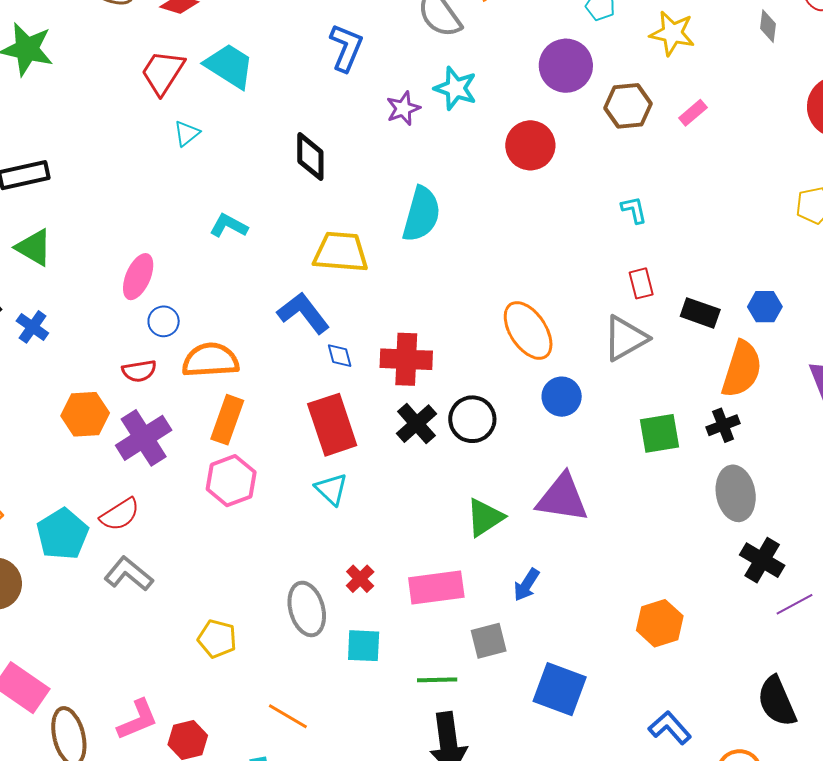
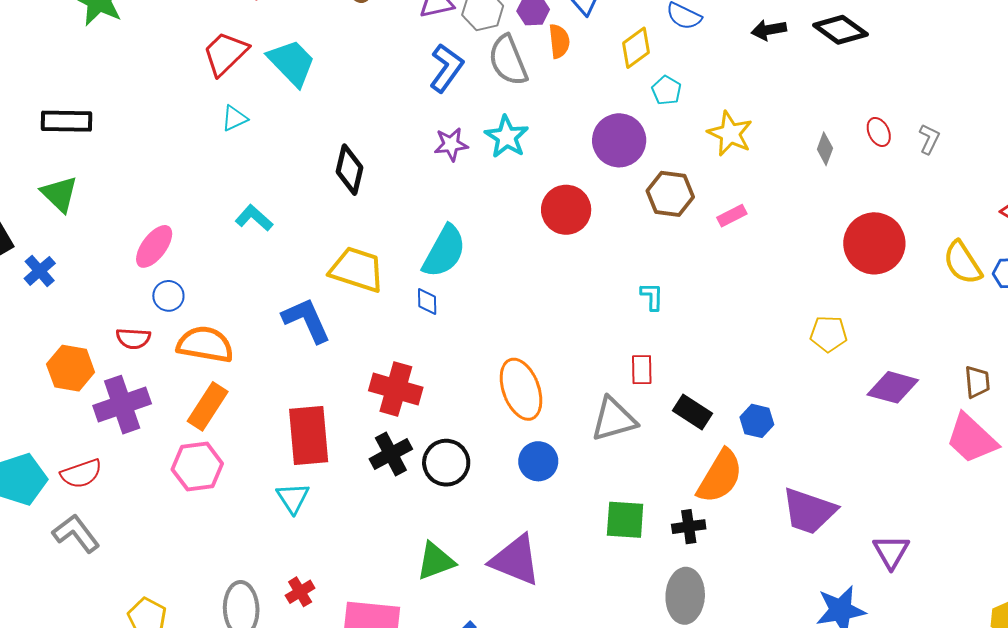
blue L-shape: (346, 48) -> (446, 68), moved
blue diamond: (340, 356) -> (427, 301), moved

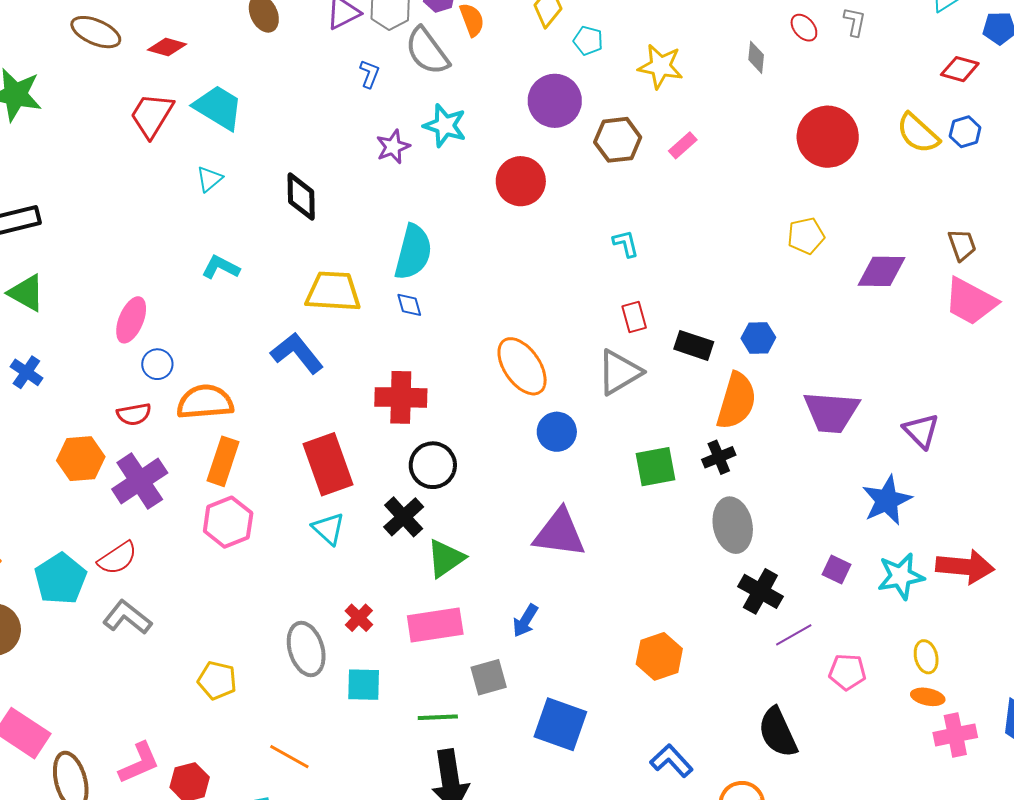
blue L-shape: (446, 68) -> (369, 74), size x0.6
cyan triangle: (235, 118) -> (209, 179), moved
black cross: (391, 454) -> (404, 517), moved
black circle: (446, 463) -> (433, 465), moved
green triangle: (436, 561) -> (446, 558), moved

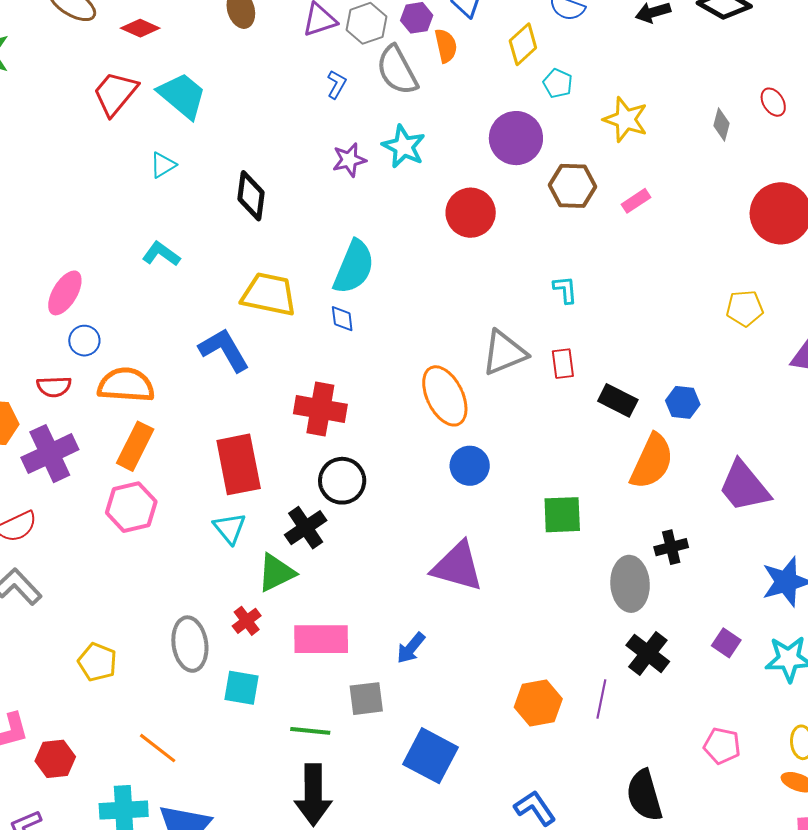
gray triangle: (619, 372) -> (504, 353), moved
purple trapezoid: (831, 412) -> (744, 486), turned 38
black cross: (719, 457) -> (671, 547), moved
green triangle: (446, 558) -> (276, 573), moved
purple line: (794, 635) -> (601, 699), moved, turned -57

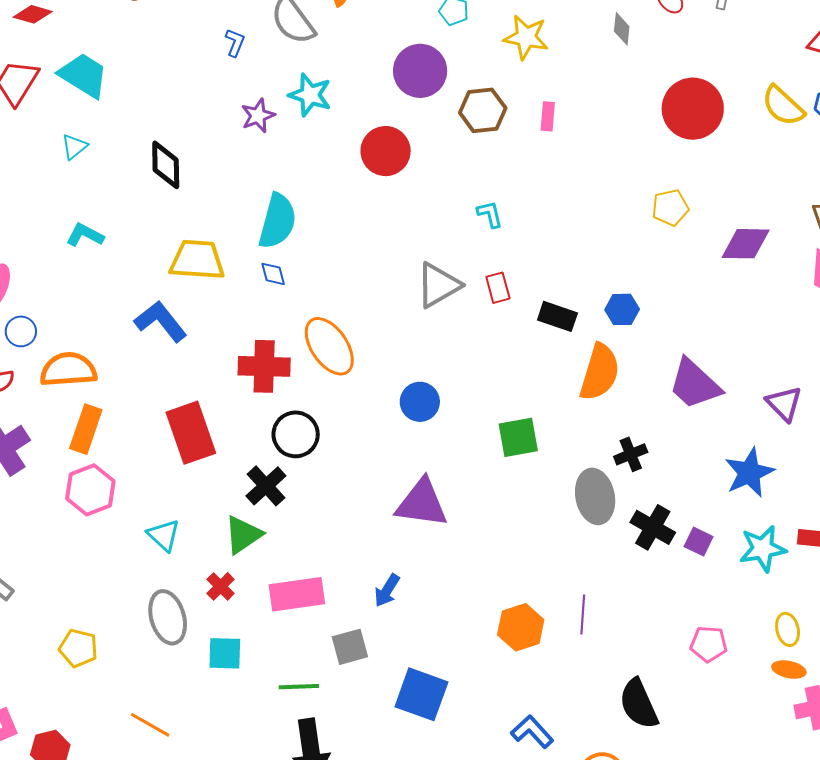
pink rectangle: (636, 201) -> (548, 116), turned -44
orange ellipse: (445, 396) -> (329, 346), moved
cyan triangle: (230, 528) -> (164, 535), moved
black cross: (648, 653) -> (653, 527), moved

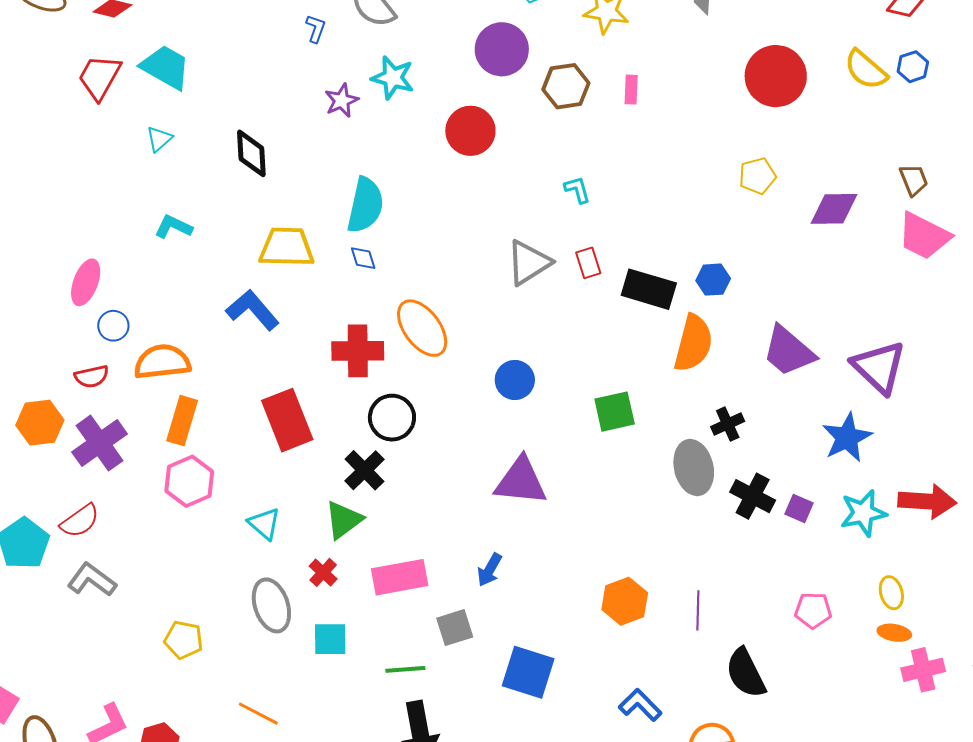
black rectangle: (557, 316) -> (649, 289), size x1.4
purple triangle: (784, 403) -> (879, 367), size x1.5
purple line: (583, 614) -> (698, 610), moved

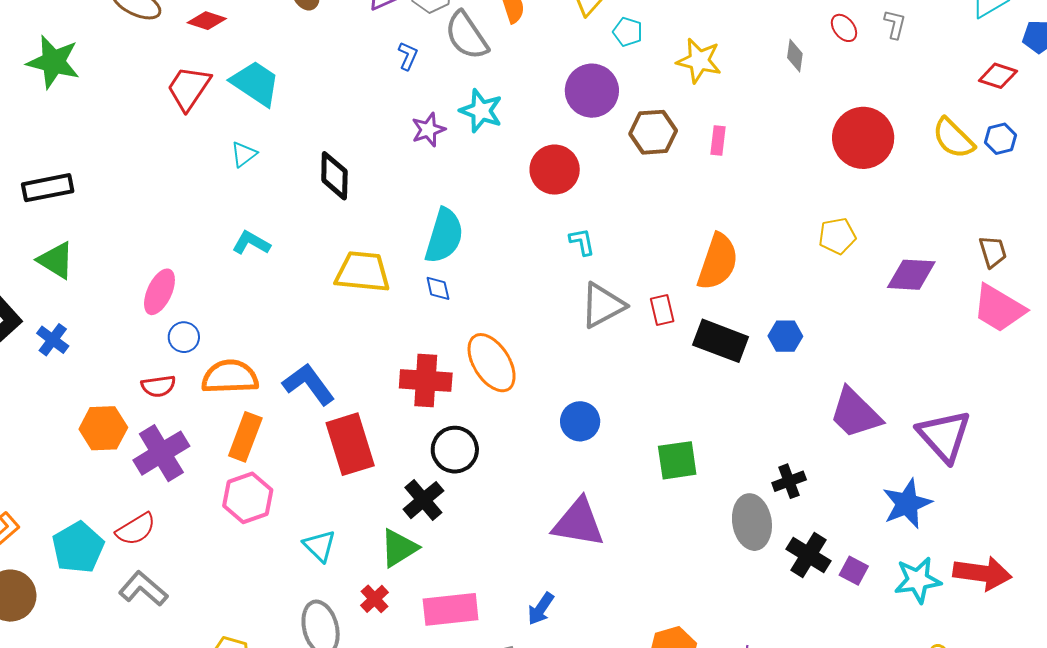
cyan L-shape: (577, 190) -> (582, 242), moved
blue L-shape: (253, 310) -> (309, 384), moved
orange semicircle: (693, 343) -> (718, 262), moved

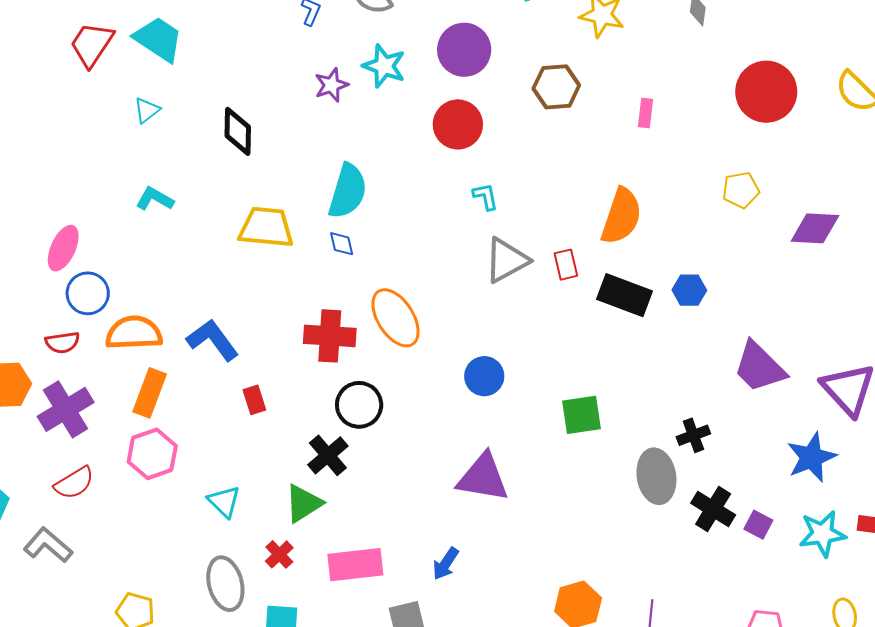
purple circle: (592, 91) -> (464, 50), moved
pink rectangle: (718, 140) -> (646, 113), moved
blue circle: (184, 337) -> (88, 293), size x1.4
red rectangle: (350, 444) -> (254, 400), size x0.5
red semicircle: (136, 529) -> (74, 483), moved

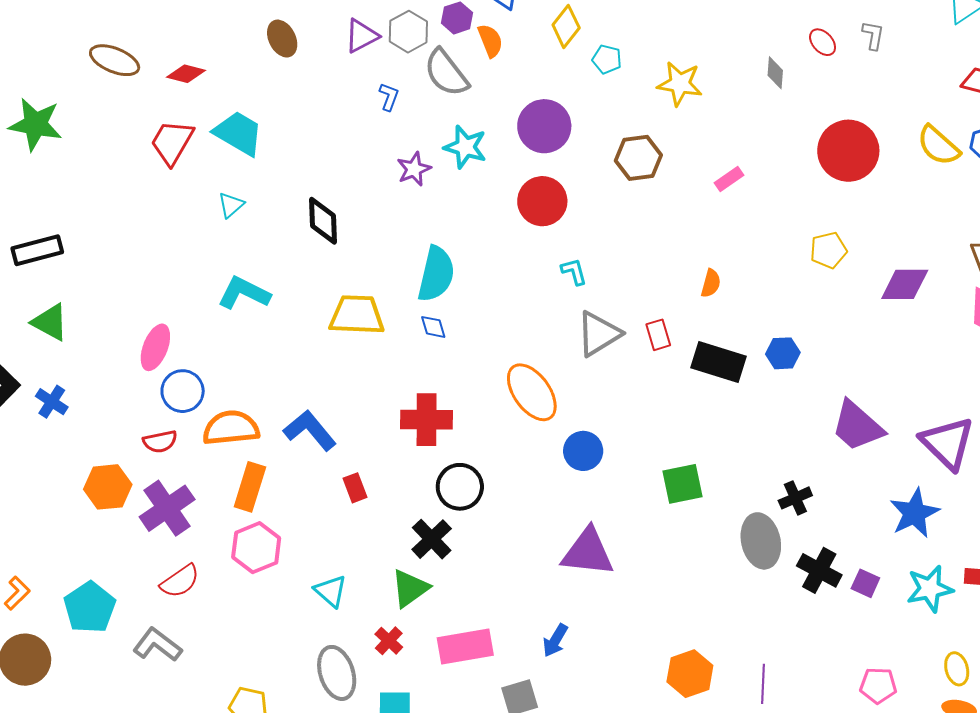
pink rectangle: (646, 113) -> (729, 179), turned 52
cyan L-shape: (155, 199) -> (244, 293), size x1.4
orange semicircle: (621, 216) -> (711, 283), size x0.5
orange ellipse: (396, 318) -> (532, 392), moved

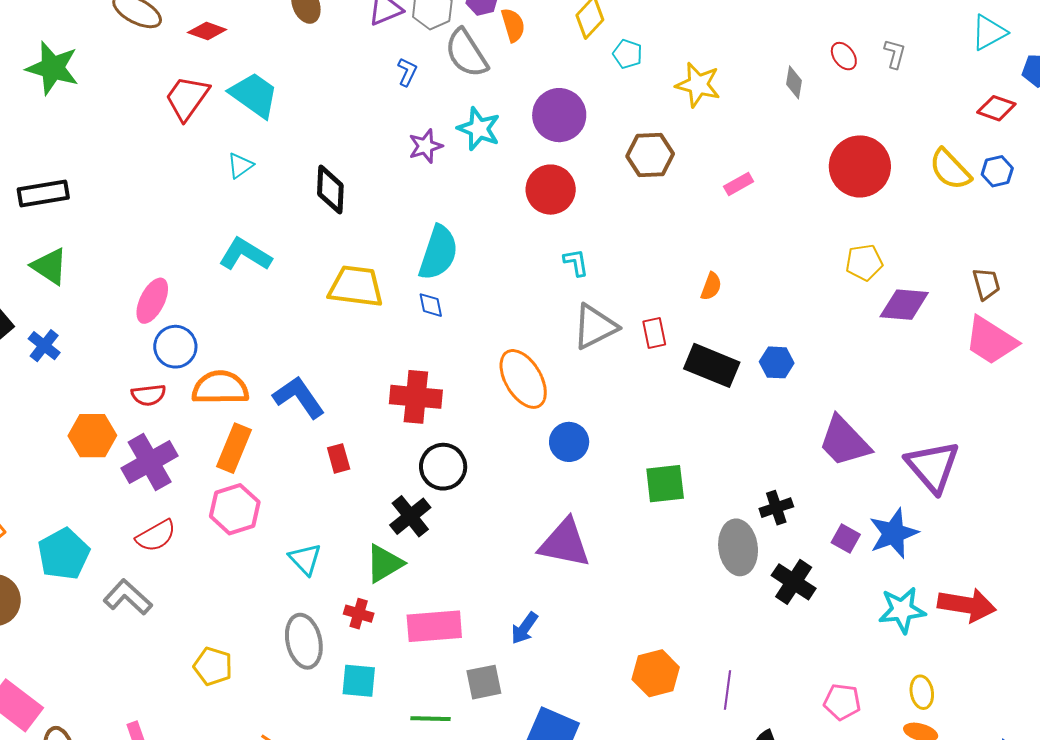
yellow pentagon: (828, 250) -> (864, 262), moved
purple square: (865, 583) -> (846, 538), moved
red cross: (389, 641) -> (359, 614), turned -32

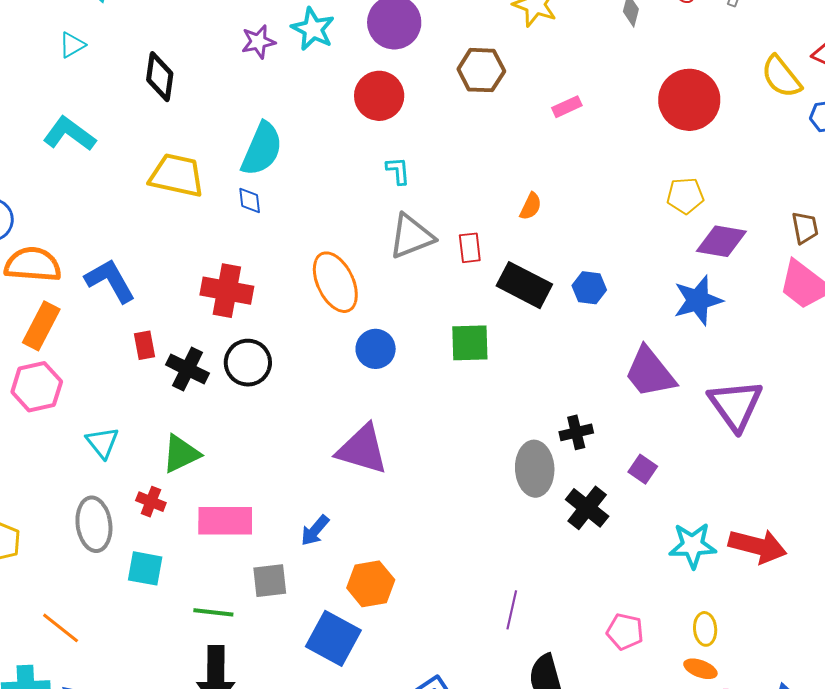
yellow semicircle: (950, 169) -> (781, 77), moved
green square: (665, 484) -> (470, 343), moved
black cross: (410, 516) -> (188, 369), moved, turned -30
blue star: (894, 533) -> (698, 300), moved
orange hexagon: (656, 673) -> (371, 584), moved

